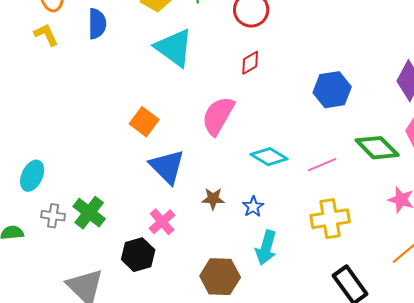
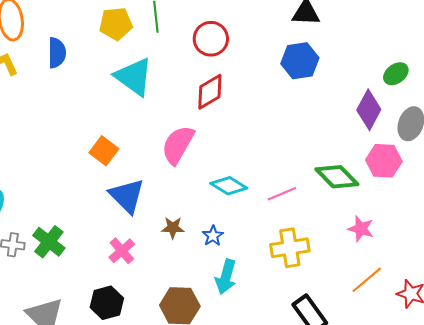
red diamond: (250, 63) -> (210, 92), size x1.5
blue hexagon: (332, 90) -> (300, 61), moved
black hexagon: (138, 255) -> (107, 303), moved

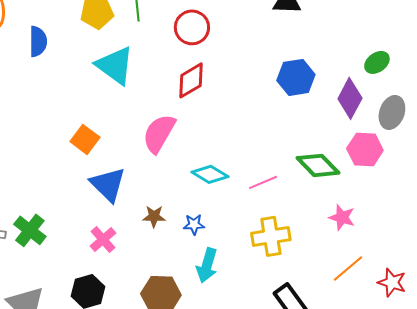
blue hexagon: (300, 61) -> (296, 77), moved
blue star: (213, 236) -> (194, 224), turned 30

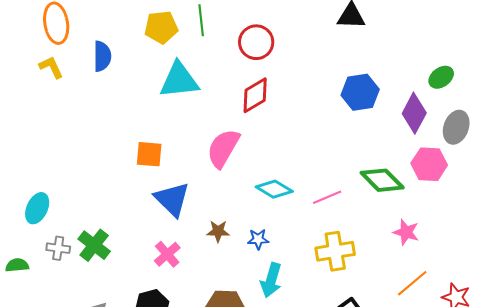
cyan triangle: (115, 65) -> (179, 80), turned -42
orange square: (85, 139) -> (149, 154), turned -32

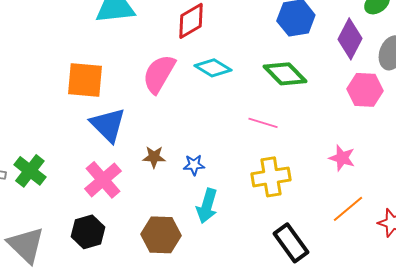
orange square: (149, 154) -> (85, 80), size x1.4
green diamond: (382, 180) -> (285, 74), moved
cyan diamond: (274, 189) -> (213, 68), moved
pink line: (327, 197) -> (263, 123), turned 40
pink cross: (167, 254) -> (103, 180), size x1.4

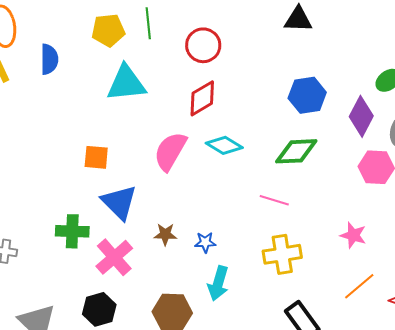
green diamond: (285, 74) -> (296, 151), turned -48
orange square: (85, 80) -> (96, 157), size x0.7
green cross: (30, 171) -> (72, 231), moved, turned -36

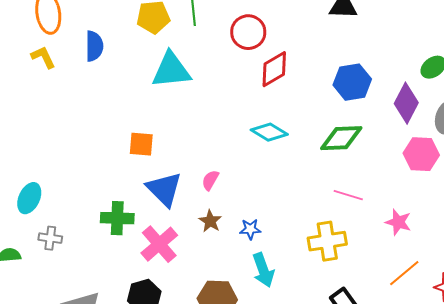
red diamond: (202, 98) -> (274, 69), moved
pink semicircle: (170, 151) -> (210, 180), moved, size x0.5
pink line: (274, 200) -> (348, 195), moved
brown star: (165, 234) -> (210, 221), turned 30
cyan arrow: (218, 283) -> (263, 270), turned -36

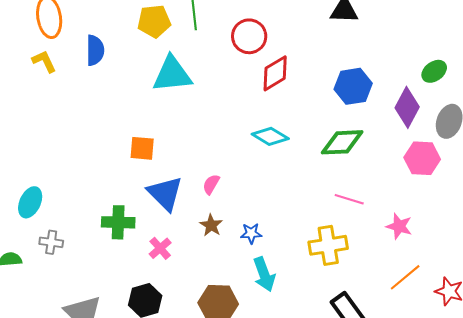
pink cross: (159, 244) -> (160, 248), size x0.6

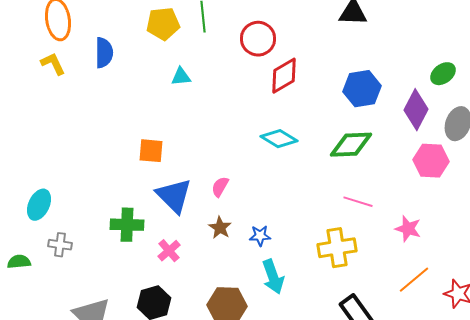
cyan triangle: (172, 74) -> (181, 77), size x0.5

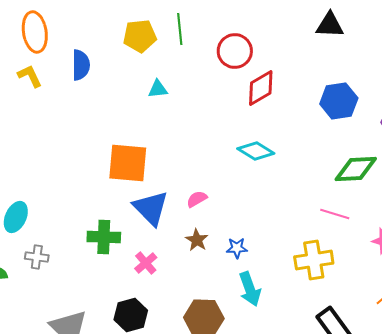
green diamond: (351, 145) -> (356, 169), moved
orange square: (151, 151) -> (128, 163), size x1.6
pink semicircle: (220, 187) -> (197, 199), turned 30

